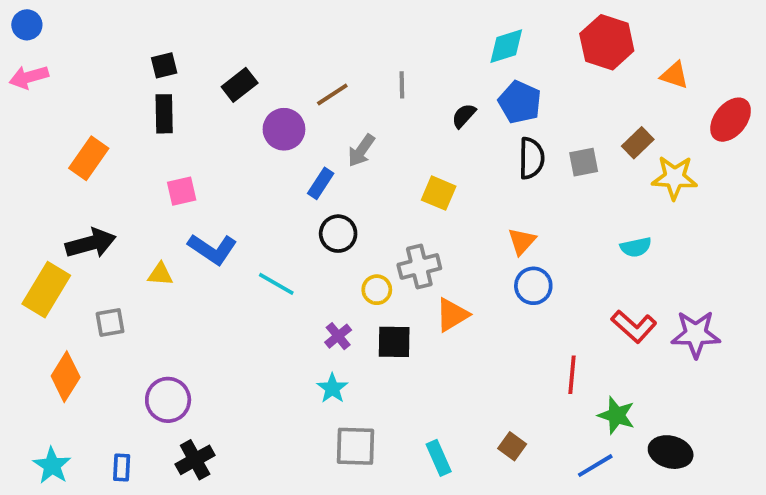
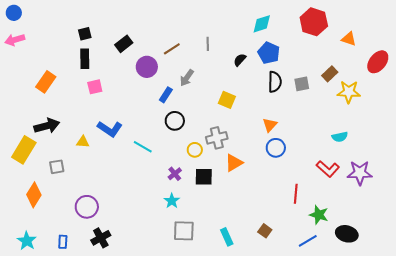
pink square: (182, 191) -> (95, 87), moved
cyan semicircle: (636, 247) -> (340, 137), moved

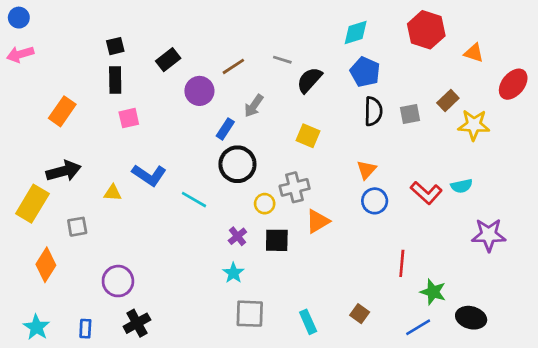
gray line: (208, 44) -> (282, 60), turned -72
black semicircle: (240, 60) -> (309, 80), moved, size x1.5
black circle: (175, 121) -> (237, 164), size x1.4
red L-shape: (328, 169) -> (426, 193), moved

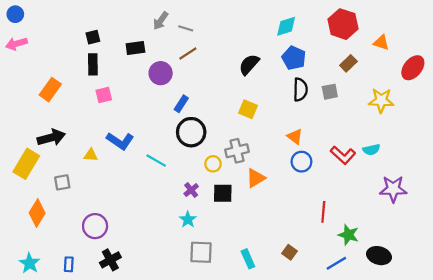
black rectangle: (168, 60) -> (135, 48), turned 30
gray line: (282, 60) -> (186, 28), moved
brown rectangle: (448, 100) -> (348, 63), moved
gray arrow: (254, 106) -> (161, 21), moved
orange triangle: (366, 170) -> (295, 137), turned -35

